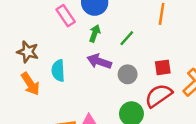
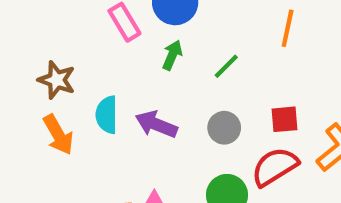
purple arrow: (99, 61) -> (156, 124), moved

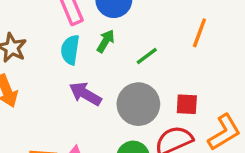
cyan semicircle: (107, 115) -> (70, 50), moved
gray circle: (224, 128) -> (138, 104), size x1.6

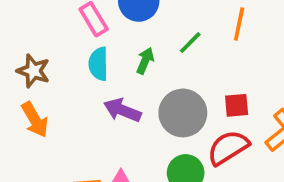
green arrow: (106, 41) -> (145, 61), moved
green line: (147, 56) -> (190, 43), moved

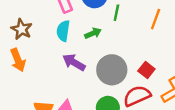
green line: (190, 43) -> (116, 13), moved, turned -42
green arrow: (145, 61) -> (93, 33), turned 35
red square: (237, 105) -> (146, 70), turned 35

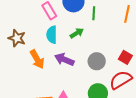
orange arrow: (18, 60) -> (37, 59), moved
gray circle: (112, 70) -> (97, 61), size x0.7

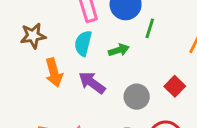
brown star: (17, 38) -> (33, 36), turned 30
red square: (125, 57) -> (175, 86), moved

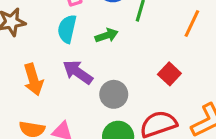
orange arrow: (54, 73) -> (33, 79), moved
gray circle: (137, 97) -> (114, 94), moved

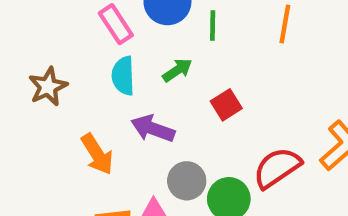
red square: (169, 74) -> (226, 105), moved, turned 30
gray circle: (114, 94) -> (187, 181), moved

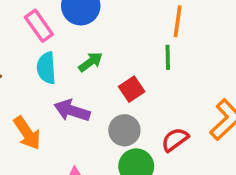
green line: (213, 26) -> (168, 57), moved
red semicircle: (277, 168) -> (175, 140), size x0.7
gray circle: (187, 181) -> (124, 130), moved

